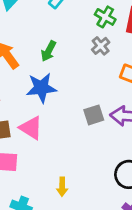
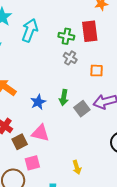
green arrow: (49, 51) -> (64, 98), moved
blue star: (41, 88) -> (38, 102), size x0.7

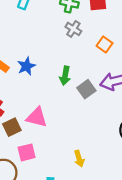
orange square: (97, 71) -> (105, 44), turned 32
blue star: (38, 102) -> (26, 66), moved

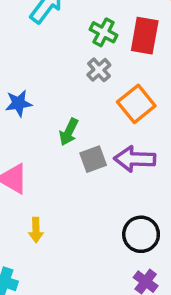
orange square: (105, 44) -> (136, 104), size x1.5
yellow arrow: (79, 159) -> (36, 230), moved

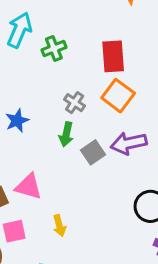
green cross: (104, 32) -> (54, 49), moved, turned -35
red rectangle: (145, 36) -> (113, 56), moved
gray cross: (99, 70) -> (75, 103), moved

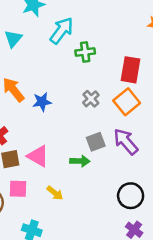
green arrow: (66, 134) -> (80, 161), moved, turned -114
purple arrow: (129, 143) -> (126, 142), turned 48
yellow arrow: (59, 226) -> (55, 193), turned -49

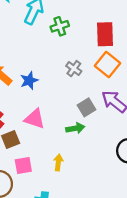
pink triangle: (38, 156) -> (35, 119), moved
yellow arrow: (55, 193) -> (58, 163), turned -112

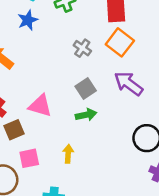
blue star: (29, 81) -> (28, 20), moved
gray square: (86, 107) -> (86, 89), moved

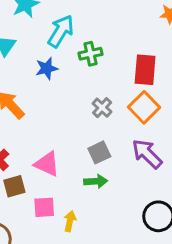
pink square: (29, 158) -> (44, 207), moved

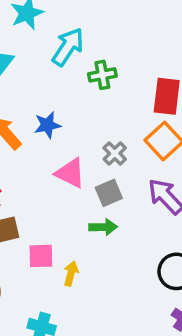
blue star: (47, 68) -> (47, 125), moved
gray cross: (102, 108) -> (115, 153), moved
pink triangle: (47, 164) -> (70, 173), moved

